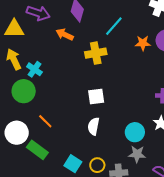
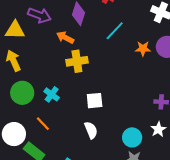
yellow cross: (96, 53) -> (77, 61), moved
cyan cross: (34, 69) -> (52, 94), moved
white semicircle: (94, 126) -> (91, 130), turned 144

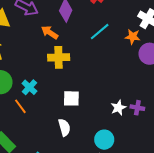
orange star: (143, 49) -> (133, 37), moved
orange line: (43, 124) -> (20, 106), moved
white star: (158, 129) -> (118, 108), moved

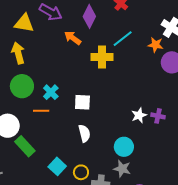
yellow cross: (59, 57) -> (102, 57), moved
white square: (71, 98) -> (82, 102), moved
orange line: (20, 106) -> (41, 111), turned -56

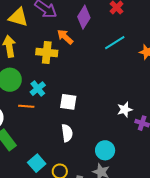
yellow cross: (102, 57) -> (47, 52), moved
white star: (139, 115) -> (125, 110), moved

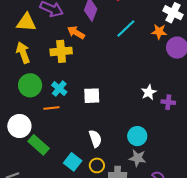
white semicircle: (67, 133) -> (95, 139), moved

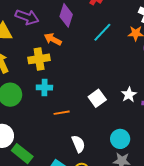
cyan cross: (59, 89) -> (44, 87), moved, turned -35
white square: (92, 96) -> (97, 98), moved, turned -30
orange line: (51, 108) -> (62, 113), moved

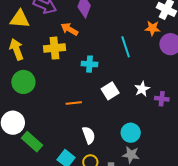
cyan line: (102, 32) -> (126, 47), moved, turned -65
cyan cross: (44, 87) -> (90, 64), moved

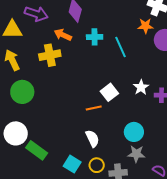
cyan cross: (90, 64) -> (95, 37), moved
orange line: (74, 103) -> (94, 108), moved

